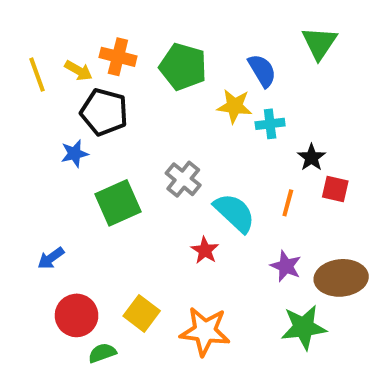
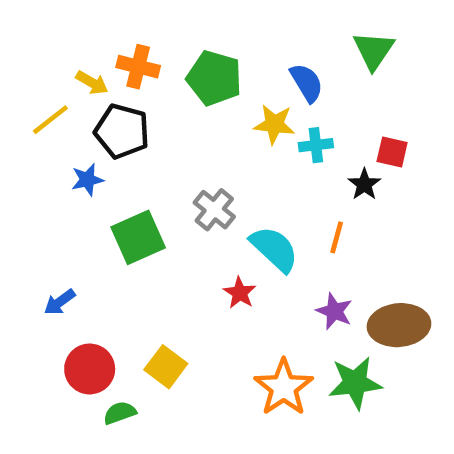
yellow line: (37, 75) -> (50, 120), moved, turned 72
red square: (335, 189) -> (392, 152), moved
orange star: (205, 331) -> (284, 387), moved, turned 30

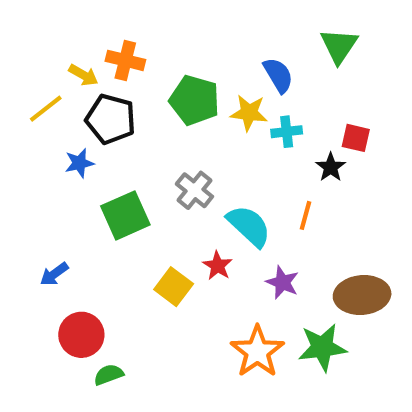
green pentagon: (214, 78) -> (194, 100), moved
purple star: (334, 311) -> (282, 282), moved
yellow square: (166, 367) -> (174, 287), moved

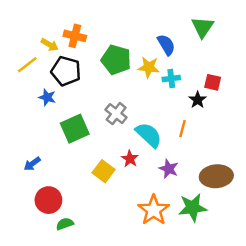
blue star: (79, 163) -> (47, 97), turned 30

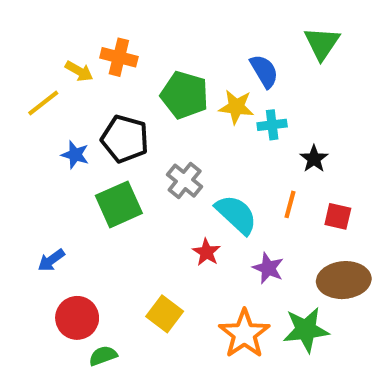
black pentagon: (66, 71) -> (125, 139), moved
red square: (213, 82) -> (338, 216), moved
yellow square: (104, 171) -> (165, 314), moved

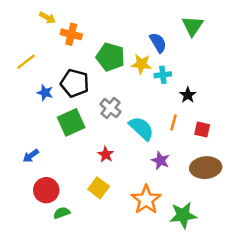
yellow arrow: (79, 71) -> (47, 18), moved
red star: (206, 252) -> (106, 154), moved
green star: (306, 330) -> (183, 215), moved

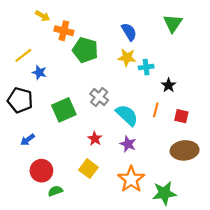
blue semicircle: (158, 43) -> (129, 32), moved
green pentagon: (110, 57) -> (85, 50), moved
black pentagon: (75, 83) -> (20, 100), moved
blue star: (45, 93) -> (39, 72), moved
purple star: (160, 160) -> (128, 144), moved

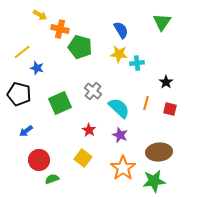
black star: (169, 85) -> (166, 82), moved
brown ellipse: (185, 150) -> (159, 152), moved

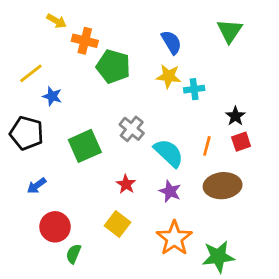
red square: (170, 109) -> (241, 142), moved, turned -32
brown ellipse: (159, 152) -> (223, 186), moved
green semicircle: (52, 179) -> (73, 254), turned -48

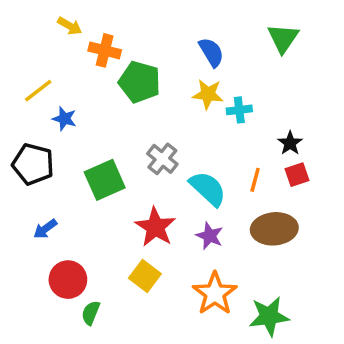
red star: (126, 184) -> (155, 227), size x1.6

